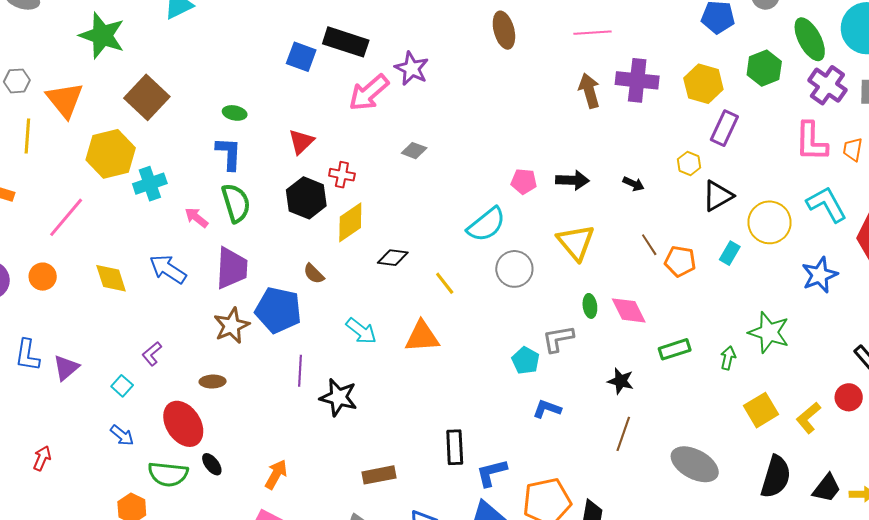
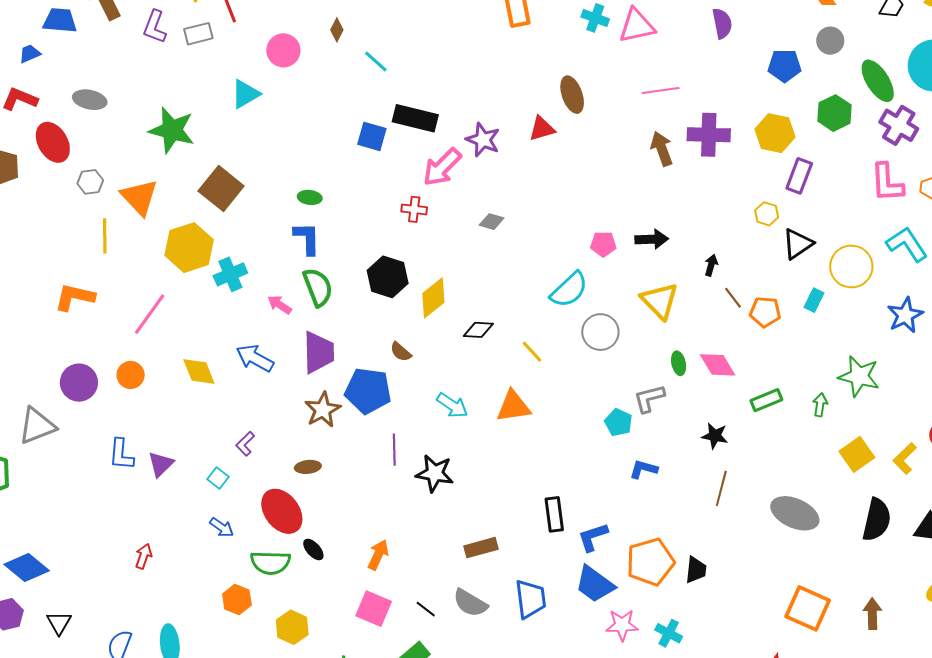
red triangle: (301, 142) -> (542, 129), moved, turned 32
red cross: (342, 175) -> (414, 209), moved
black arrow: (634, 184) -> (711, 265), moved, turned -95

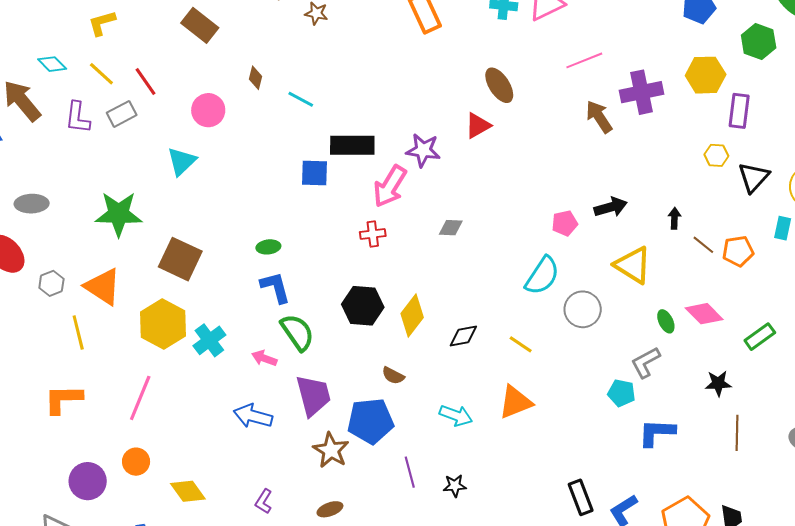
yellow diamond: (199, 371) -> (188, 491), moved
blue L-shape: (643, 469) -> (657, 433), size x1.4
black star: (435, 473) -> (455, 486), size x0.6

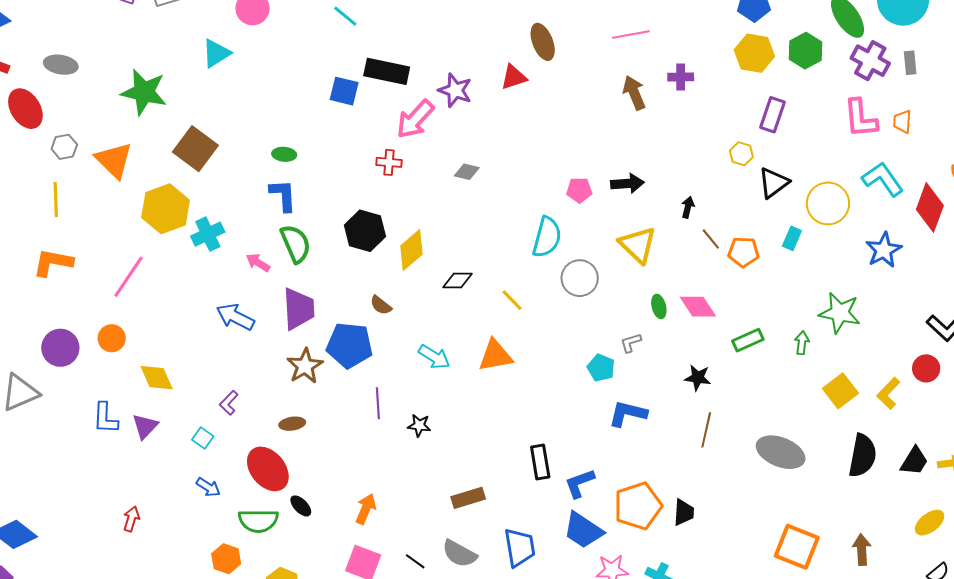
yellow hexagon: (706, 75) -> (754, 53), moved
purple cross: (642, 92) -> (681, 77), size x0.6
cyan semicircle: (542, 276) -> (547, 237), turned -30
yellow line: (78, 333) -> (56, 200), moved
gray L-shape: (646, 362) -> (631, 343), size x0.7

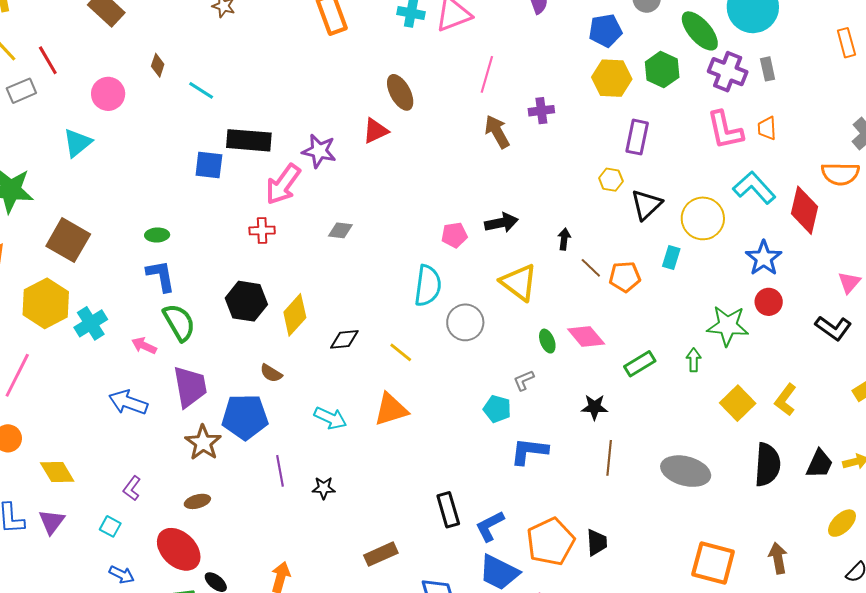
pink line: (631, 35) -> (487, 74), turned -57
red circle: (926, 368) -> (769, 302), moved

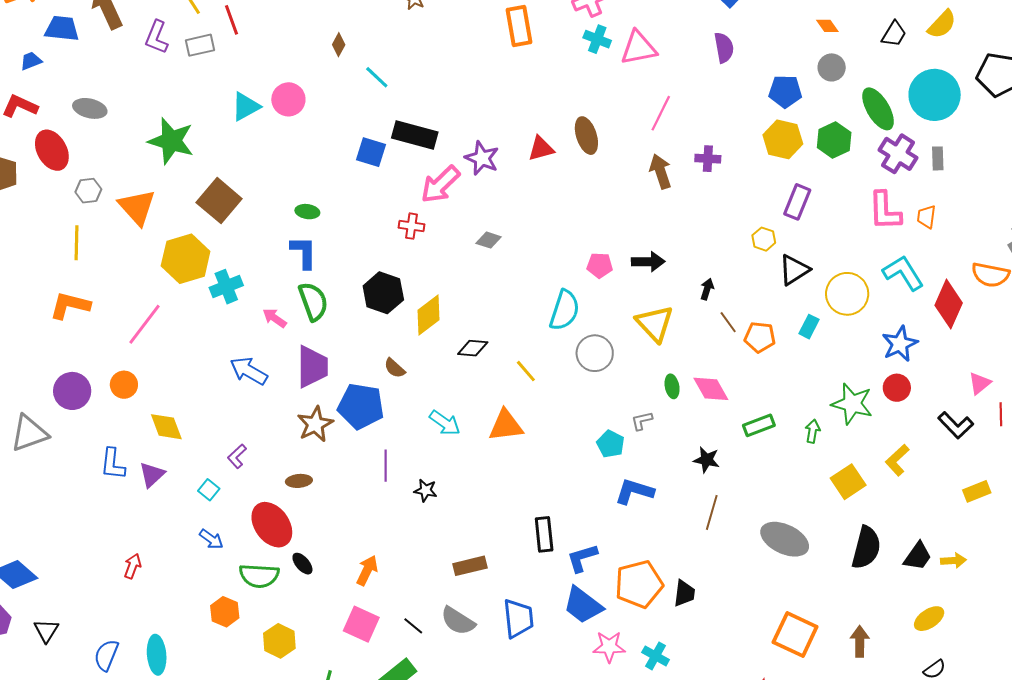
brown ellipse: (400, 92) -> (586, 136), moved
pink circle: (108, 94) -> (288, 99), moved
yellow L-shape: (786, 400) -> (897, 460), moved

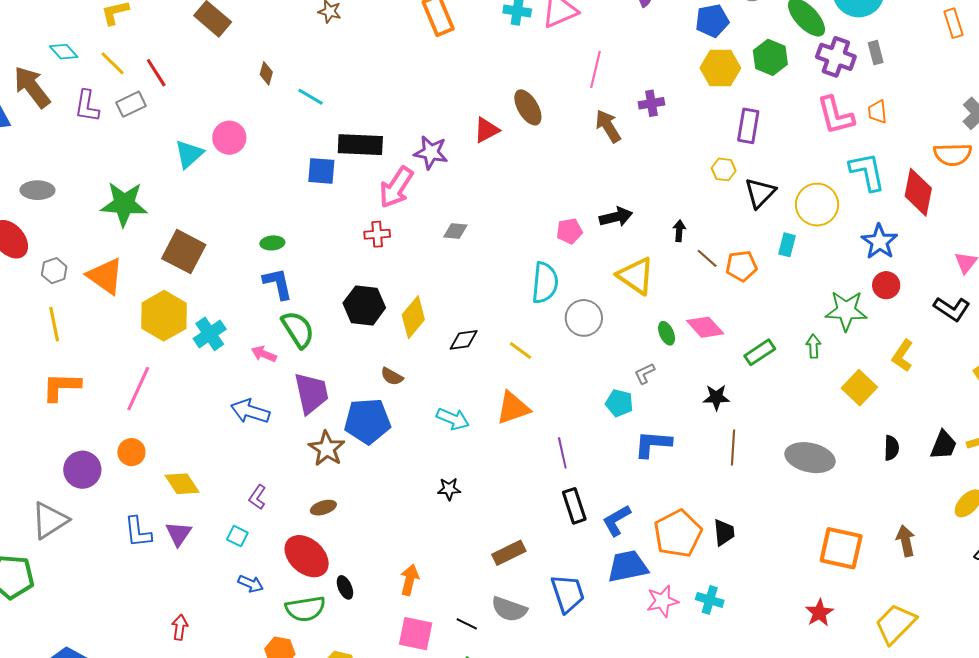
cyan L-shape: (903, 273) -> (867, 172), turned 33
purple line: (386, 466) -> (562, 453), moved
black semicircle: (866, 548) -> (891, 448), size x0.6
black ellipse: (302, 564) -> (345, 587), turned 30
blue trapezoid: (583, 605) -> (628, 566), turned 144

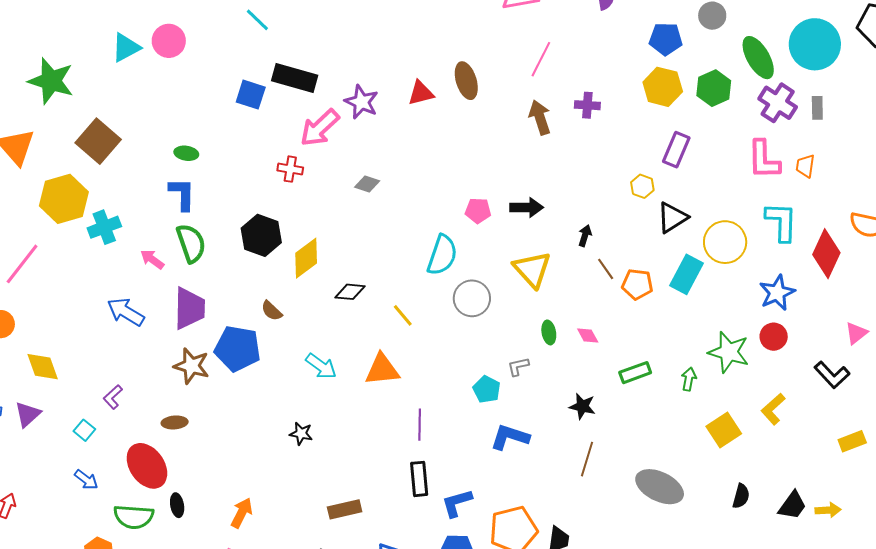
cyan rectangle: (787, 245) -> (687, 274), size x1.6
pink diamond: (705, 327) -> (588, 335), size x0.6
brown star: (327, 449) -> (191, 366), turned -30

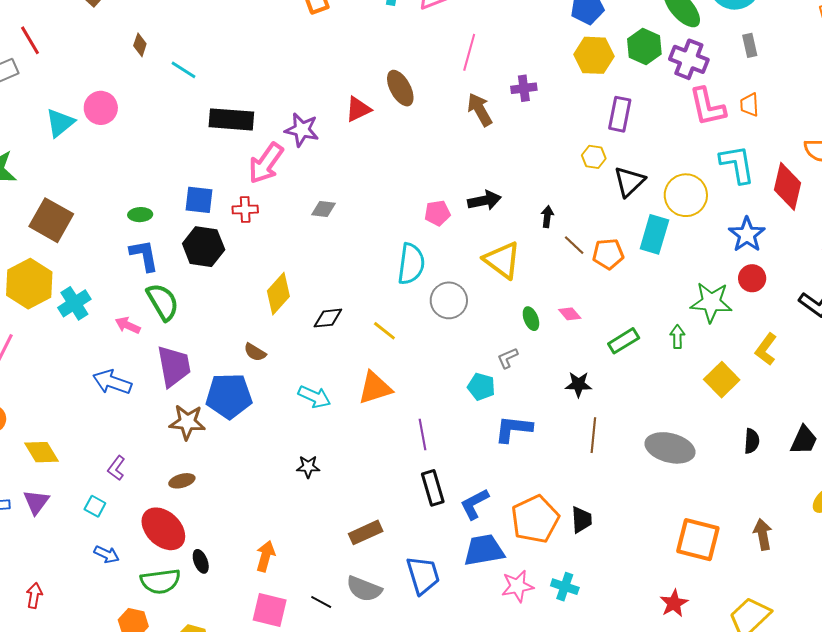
blue square: (251, 95) -> (199, 200), moved
purple cross: (778, 103) -> (689, 59), moved
black hexagon: (261, 235) -> (204, 247), moved

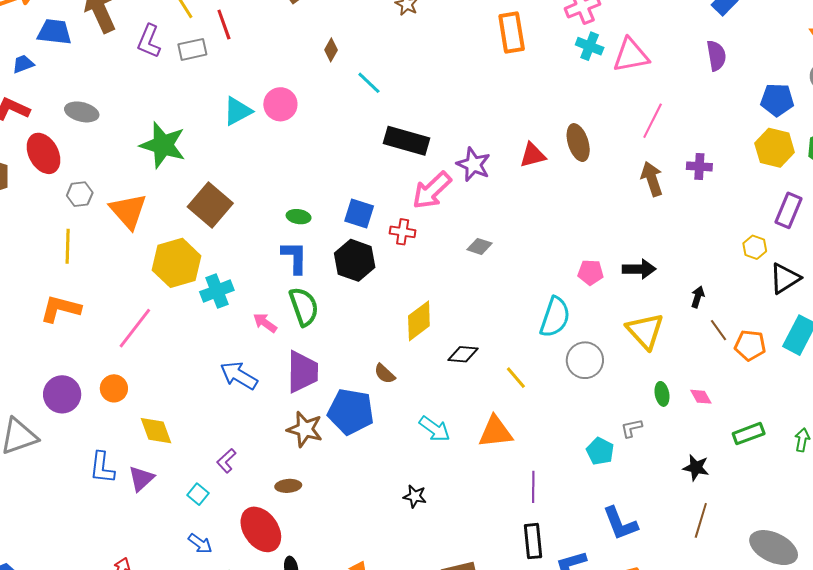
blue L-shape: (513, 429) -> (620, 523), moved, turned -129

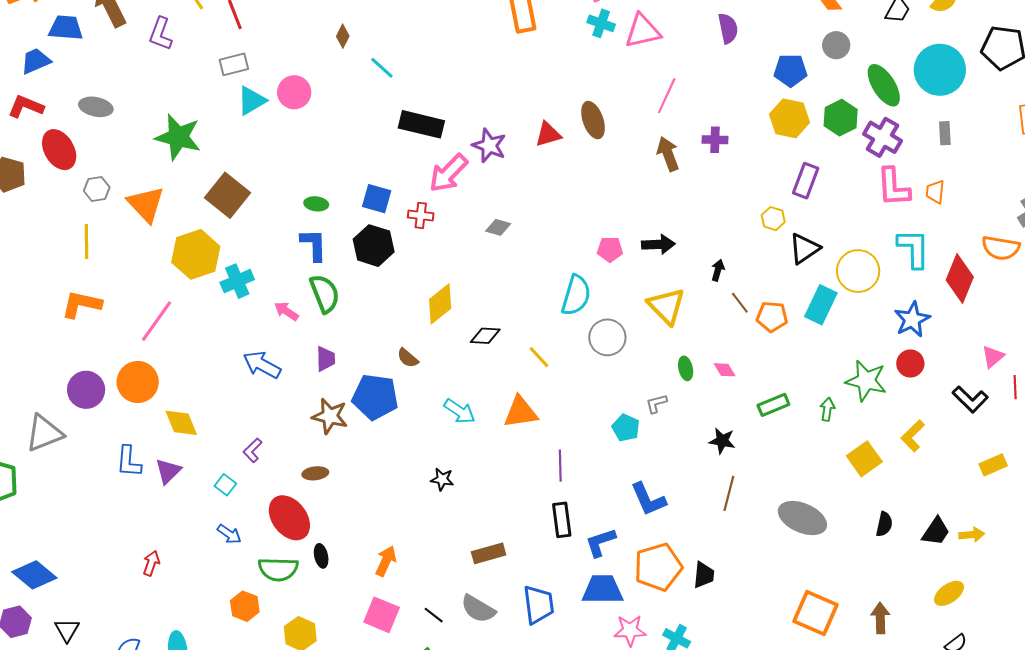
gray rectangle: (192, 49) -> (234, 64), moved
blue trapezoid: (23, 64) -> (36, 61), size x1.4
purple trapezoid: (302, 372) -> (325, 359), size x0.6
orange circle: (114, 388) -> (138, 382), size x1.5

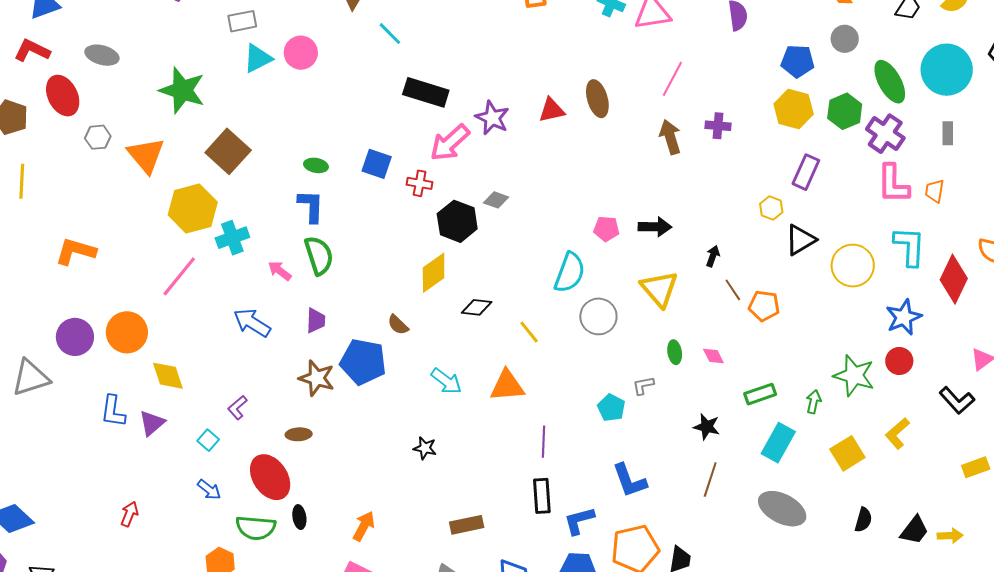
yellow line: (86, 242) -> (22, 181), moved
black hexagon: (374, 246) -> (457, 221), moved
cyan rectangle: (821, 305) -> (778, 443), moved
pink line: (157, 321) -> (179, 276), moved

